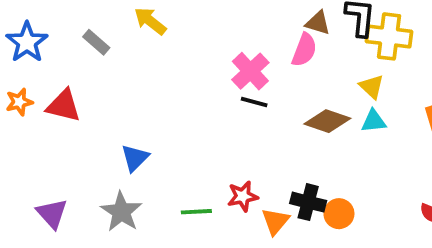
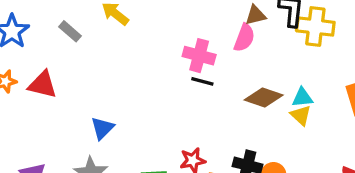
brown triangle: (318, 23) -> (256, 15), turned -30
pink cross: (250, 71) -> (199, 56), turned -32
yellow triangle: (372, 87) -> (301, 115), moved

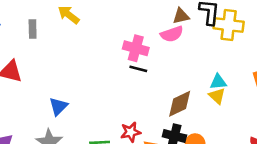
gray rectangle: (70, 31) -> (33, 29), turned 48
pink semicircle: (244, 38) -> (172, 34), turned 50
brown diamond: (264, 98) -> (180, 104), moved, turned -44

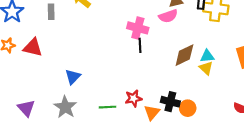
black line: (138, 69) -> (140, 45), turned 72
brown diamond: (180, 104) -> (184, 55), moved

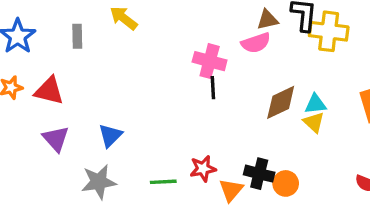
gray star: (65, 107) -> (99, 182), turned 30
purple triangle: (26, 108) -> (56, 139), moved

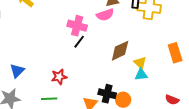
black line: (213, 88) -> (79, 42), turned 40
cyan triangle: (315, 104) -> (141, 75), moved
red star: (203, 169) -> (59, 77), moved

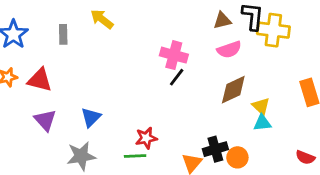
pink semicircle: (105, 15) -> (229, 50), moved
red star: (59, 77) -> (146, 138), moved
black cross: (107, 94) -> (215, 149), turned -30

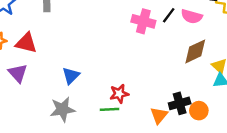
pink semicircle: (229, 50) -> (192, 16), turned 35
black line: (177, 77) -> (169, 15), moved
purple triangle: (45, 120) -> (18, 73), moved

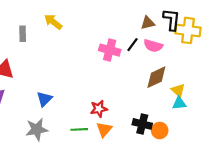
red star: (119, 94) -> (99, 109), moved
black cross: (180, 103) -> (142, 124), turned 30
orange triangle: (159, 115) -> (104, 129), moved

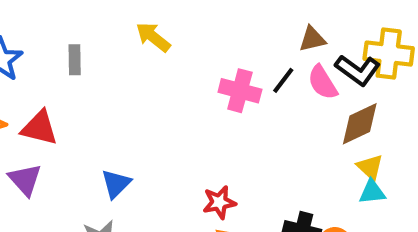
black L-shape: (172, 20) -> (358, 70), moved, turned 120
yellow arrow: (53, 22) -> (153, 37), moved
pink semicircle: (153, 46) -> (323, 82), turned 42
brown diamond: (156, 77) -> (360, 124), moved

